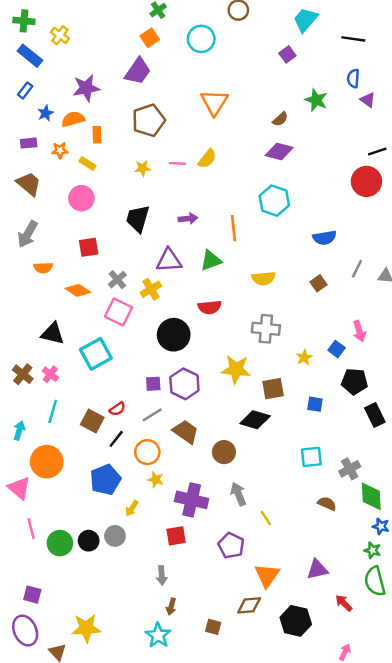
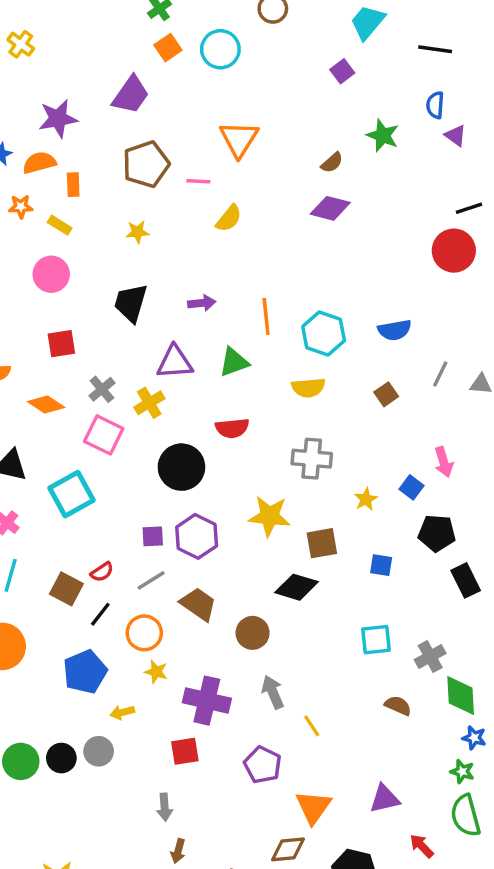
orange square: (150, 38) -> (168, 48), moved
pink line: (177, 163) -> (198, 181), moved
cyan hexagon: (274, 201) -> (324, 333), moved
yellow arrow: (132, 508) -> (122, 712), turned 42

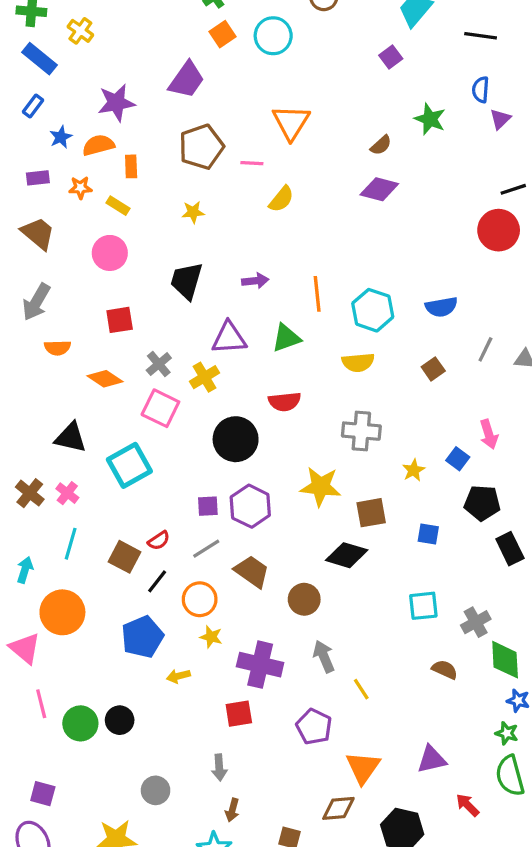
purple triangle: (456, 136) -> (500, 119), turned 40
gray circle: (99, 751) -> (156, 790), moved

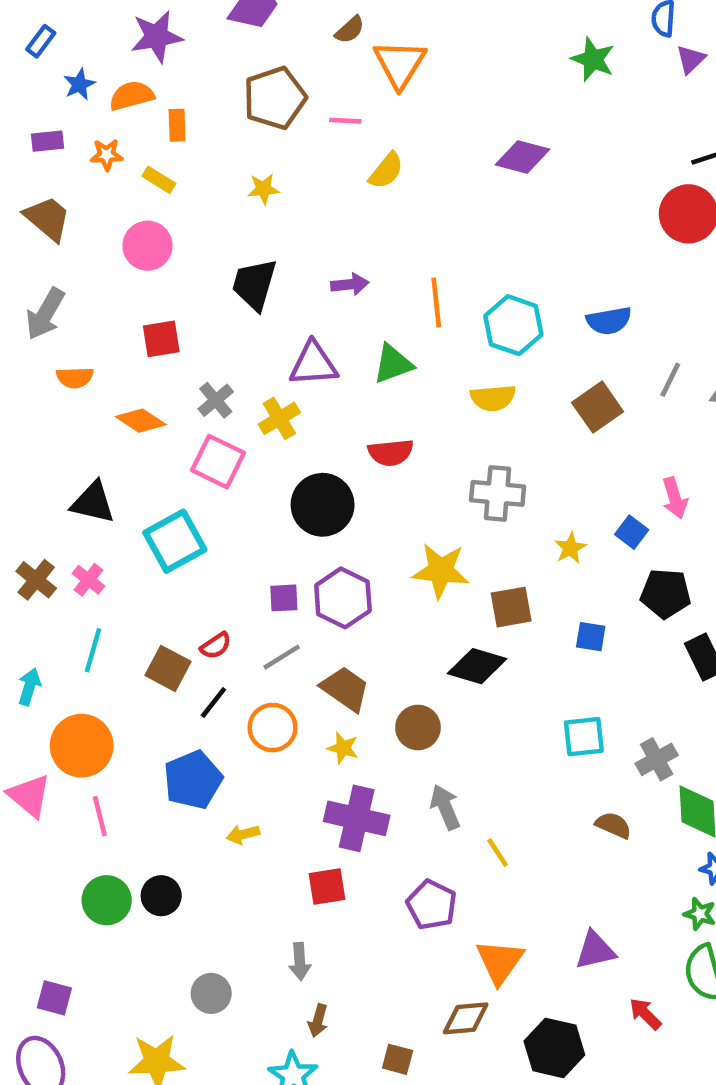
brown semicircle: (381, 145) -> (350, 30), moved
brown square: (433, 369) -> (598, 407), size x1.5
yellow star: (211, 637) -> (343, 748), moved
pink line: (41, 704) -> (100, 816), moved

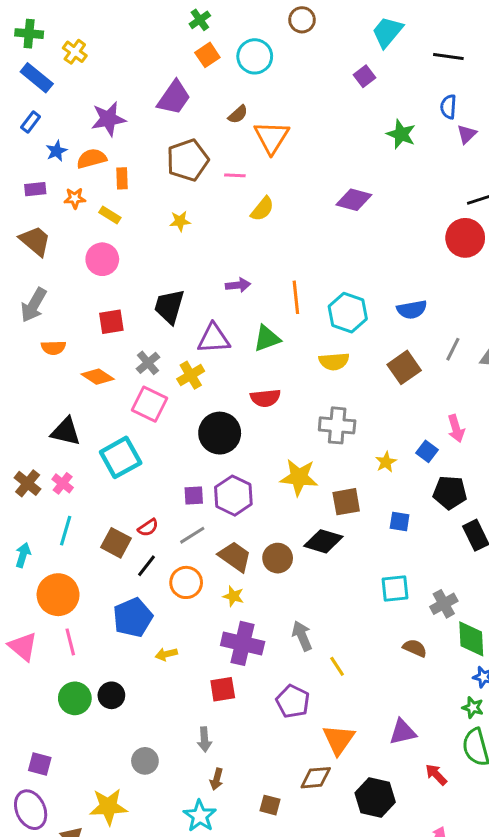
black trapezoid: (254, 284) -> (169, 306), moved
brown circle: (418, 727) -> (278, 558), moved
pink triangle: (29, 796) -> (23, 647), moved

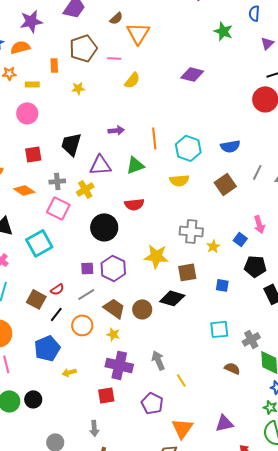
purple triangle: (467, 134) -> (267, 43), moved
orange rectangle: (122, 178) -> (54, 65), moved
yellow rectangle: (110, 215) -> (32, 84), turned -32
gray cross: (148, 363) -> (57, 181), turned 35
gray cross: (337, 425) -> (191, 231), moved

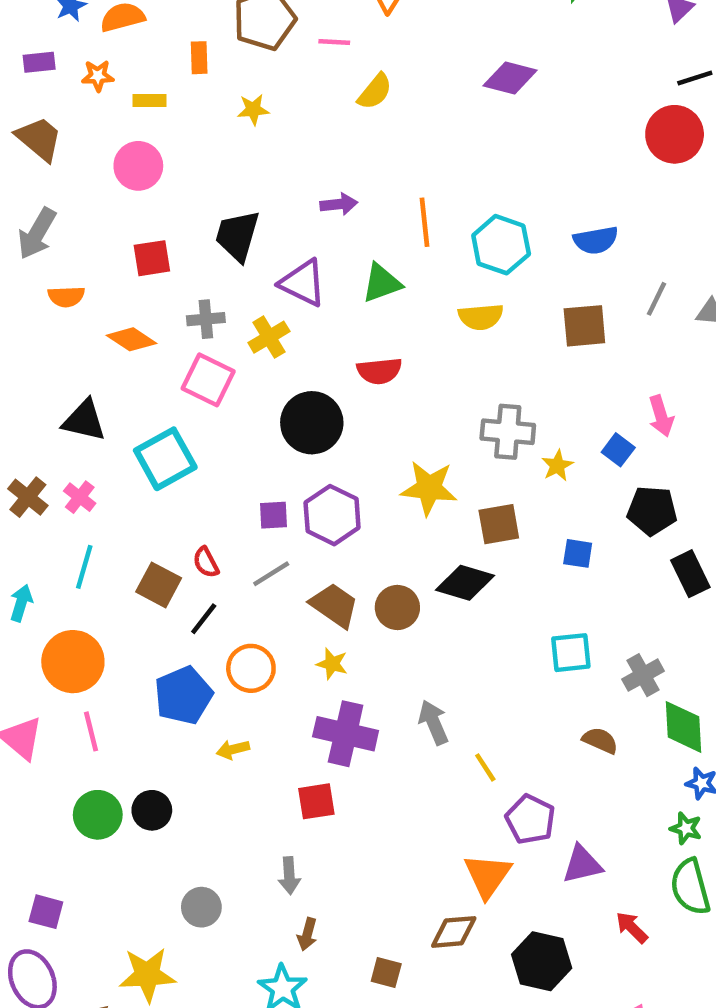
purple triangle: (100, 165) -> (303, 283), turned 30
brown square: (225, 184) -> (584, 326), turned 30
red semicircle: (57, 289) -> (206, 562), turned 96
orange circle: (82, 325) -> (251, 668), moved
purple pentagon: (152, 403) -> (530, 819), moved

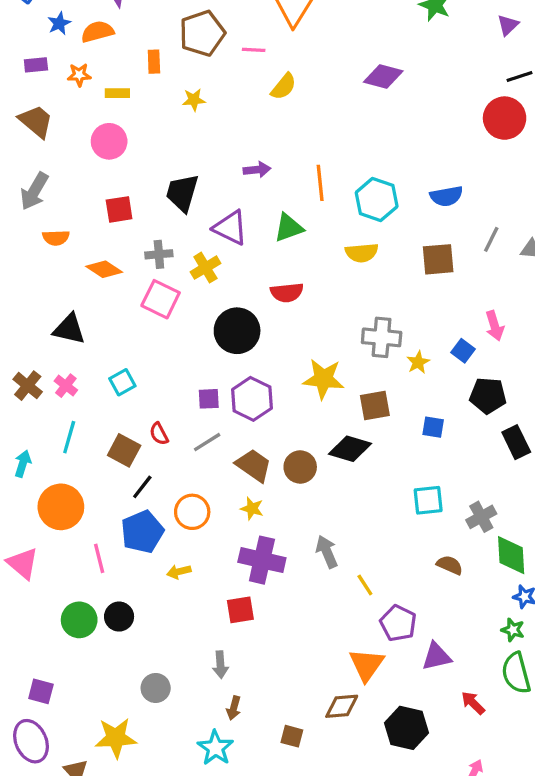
cyan square: (165, 459) -> (122, 382), moved, size x0.6
black line: (204, 619) -> (142, 487), moved
pink line: (91, 731) -> (99, 558), moved

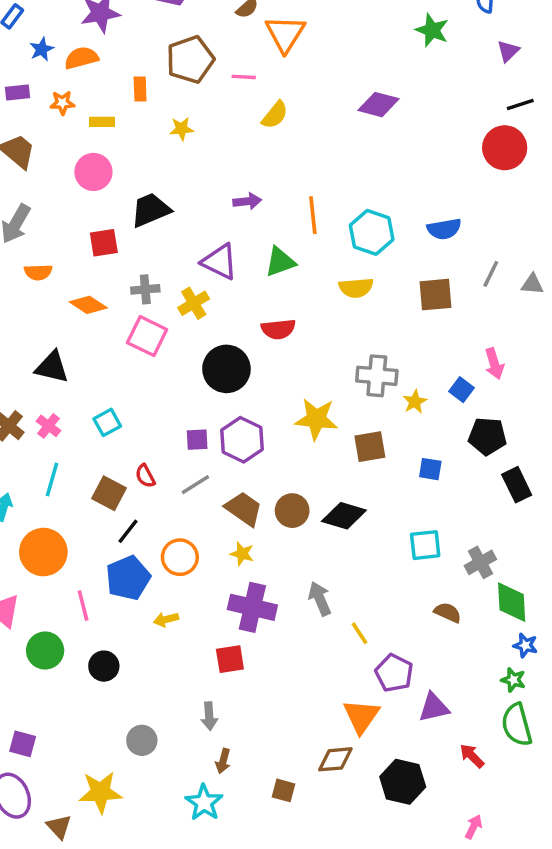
black trapezoid: (182, 193) -> (150, 210), moved, turned 51
black diamond: (350, 449) -> (344, 516), moved
green circle: (79, 620) -> (45, 651), moved

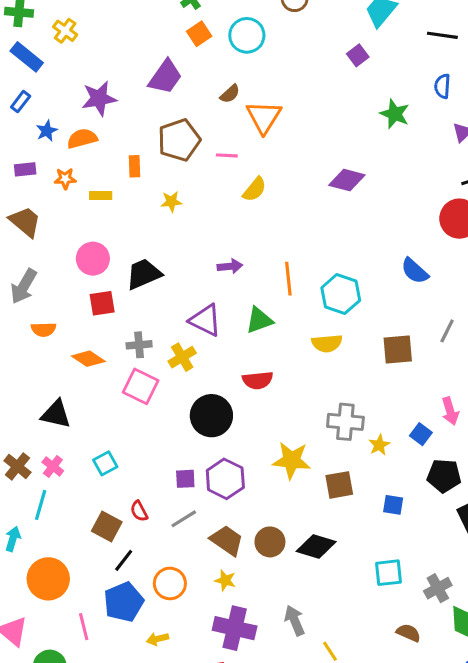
pink circle: (93, 172) -> (93, 259), moved
blue semicircle: (444, 229) -> (415, 271), moved, turned 52
cyan line: (52, 479) -> (41, 505), moved

